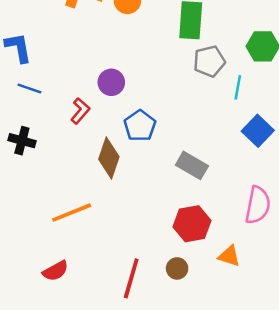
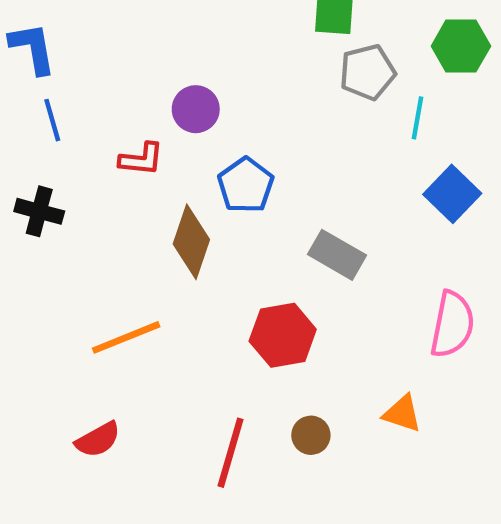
blue line: (29, 89) -> (52, 120), turned 55
red L-shape: (80, 111) -> (141, 159), turned 55
red hexagon: (192, 224) -> (283, 335), moved

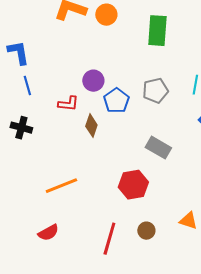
gray pentagon: (367, 72) -> (155, 91), moved
blue pentagon: (246, 185) -> (116, 101), moved
brown diamond: (191, 242) -> (91, 126), moved, size x0.7

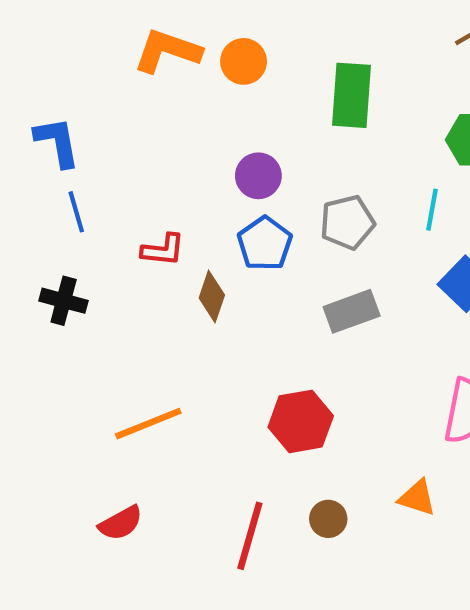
purple circle: (93, 81) -> (258, 176), moved
gray rectangle: (158, 148) -> (352, 311), moved, turned -50

